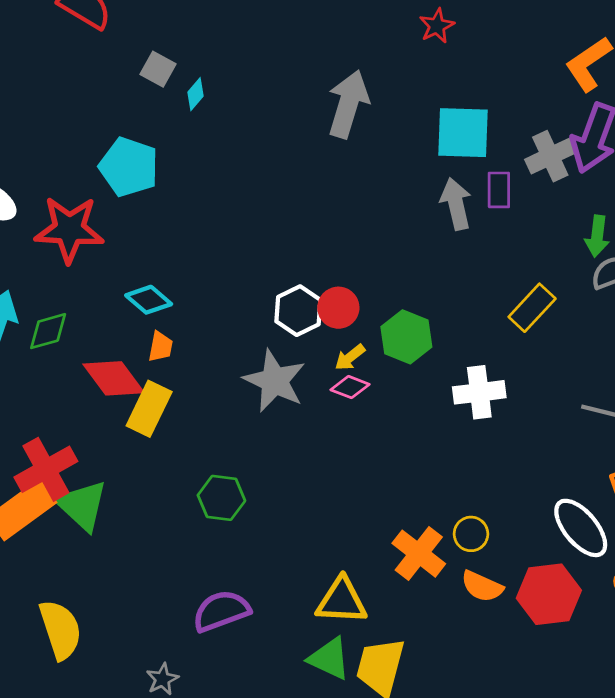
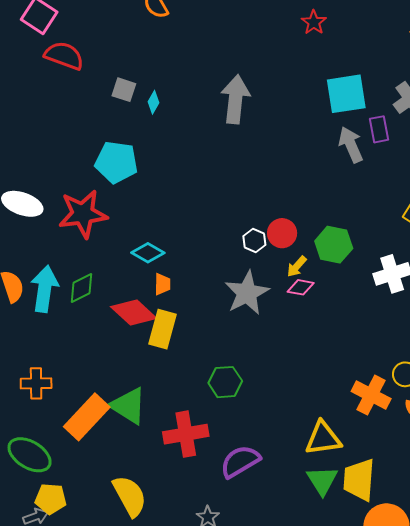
gray arrow: (348, 104) -> (235, 99), moved
white hexagon: (298, 311) -> (254, 241), size x0.7
gray star: (274, 381) -> (247, 293), turned 30
red cross: (46, 469) -> (186, 434), moved, turned 30
green triangle: (329, 658) -> (322, 480), turned 44

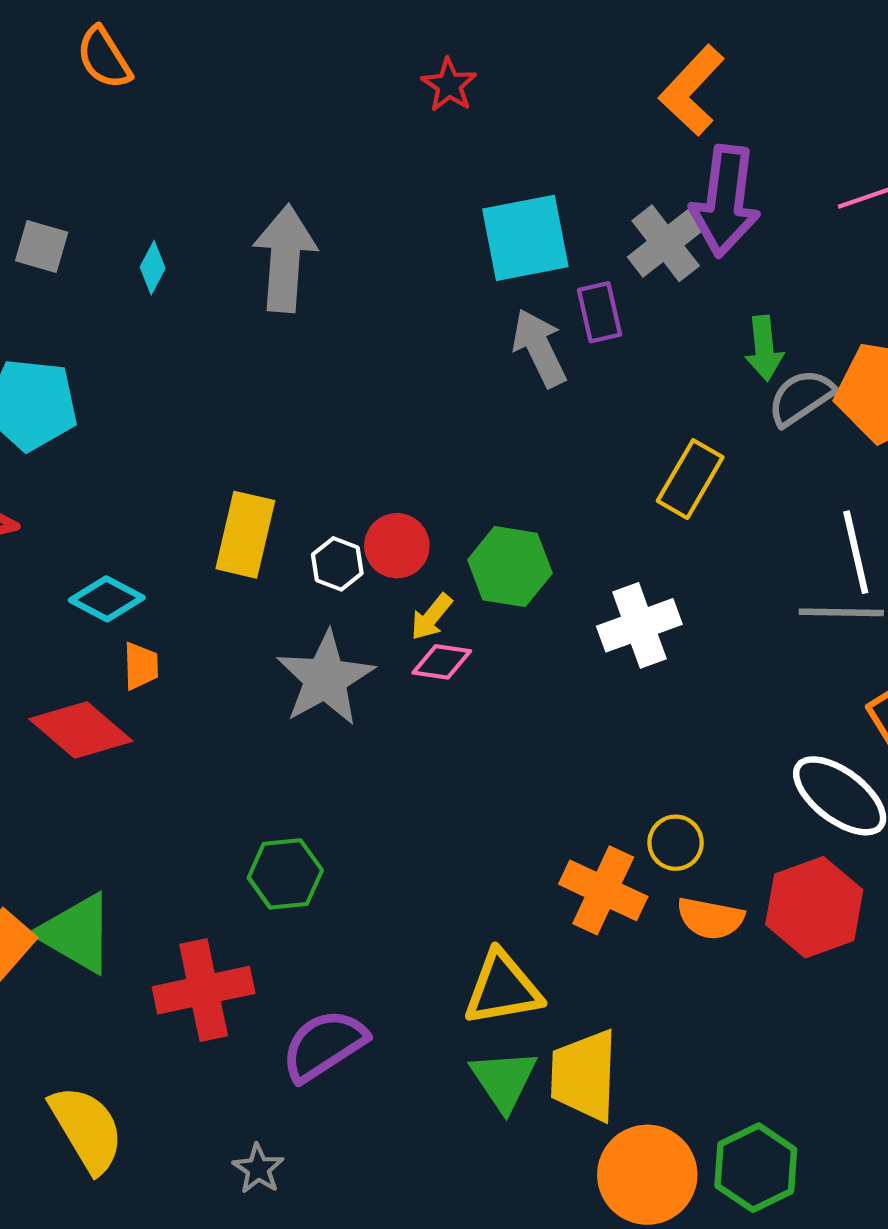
cyan diamond: (153, 102) -> (153, 268), moved
yellow rectangle: (163, 329) -> (245, 535), moved

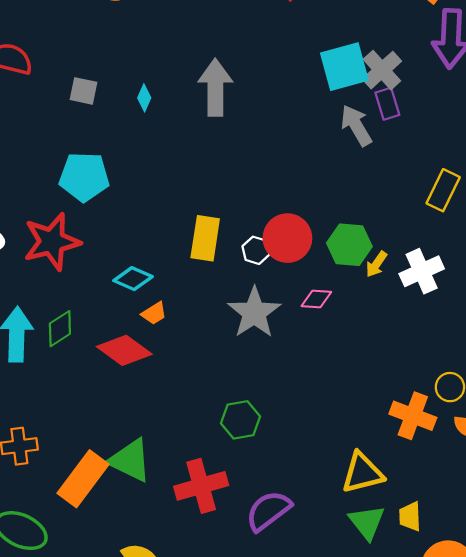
gray cross: (666, 243) -> (382, 70), moved
red circle: (397, 546) -> (287, 238), size x1.4
yellow arrow: (431, 617) -> (376, 264), moved
orange trapezoid: (141, 666) -> (154, 313), turned 64
yellow trapezoid: (584, 1075) -> (410, 516), size x0.6

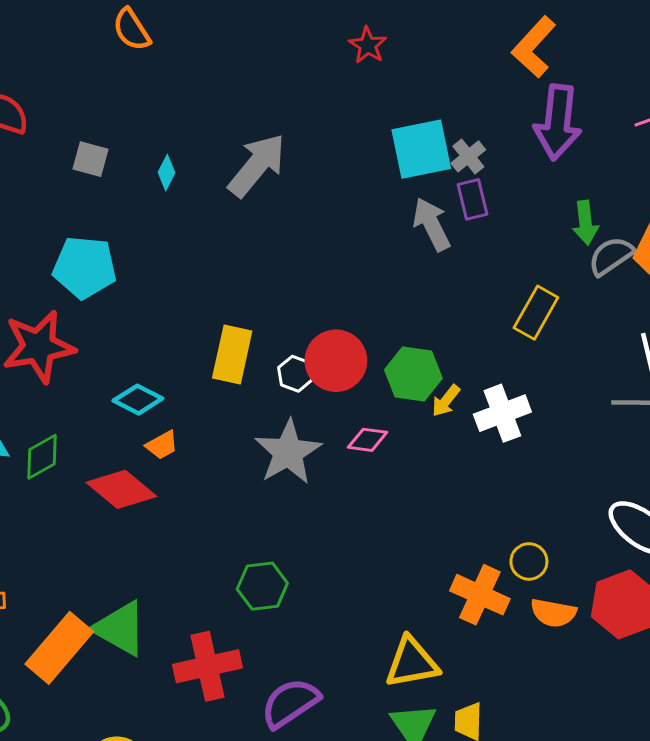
gray cross: (382, 70) -> (468, 156), size x0.7
gray arrow: (215, 88) -> (257, 165), turned 36

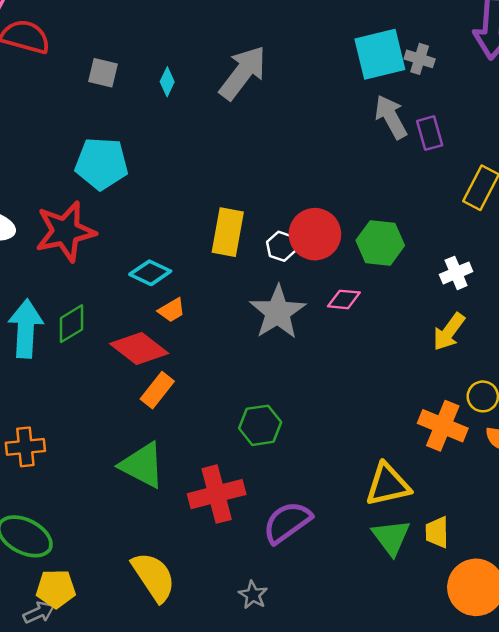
gray cross: (468, 156) -> (420, 59), turned -32
purple rectangle: (473, 199) -> (430, 133), moved
yellow arrow: (446, 401) -> (449, 332), moved, size x1.4
white cross: (502, 413) -> (456, 273), size x0.7
orange rectangle: (59, 648) -> (157, 390), moved, size x0.6

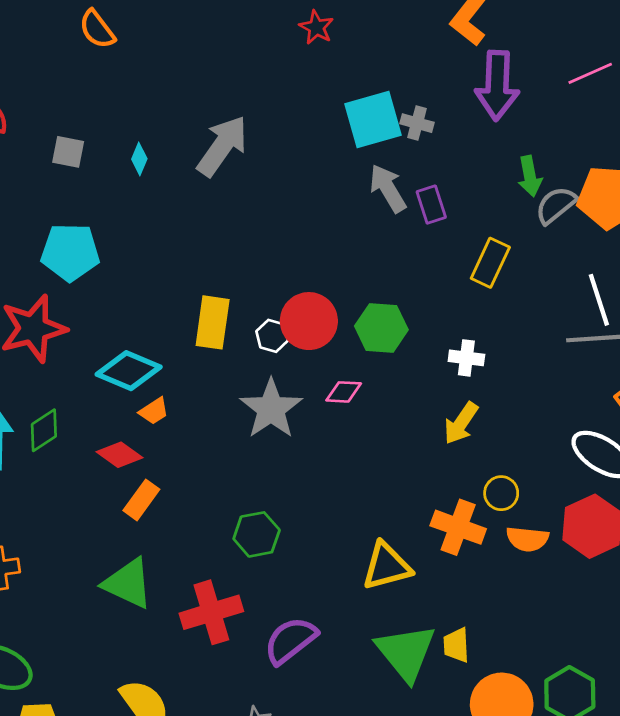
cyan diamond: (150, 273) -> (129, 371), size x1.4
white cross: (456, 273) -> (466, 358), turned 32
red diamond: (139, 349) -> (120, 455), size x0.7
yellow triangle: (388, 485) -> (387, 566), moved
green triangle: (391, 537) -> (406, 652), size x1.4

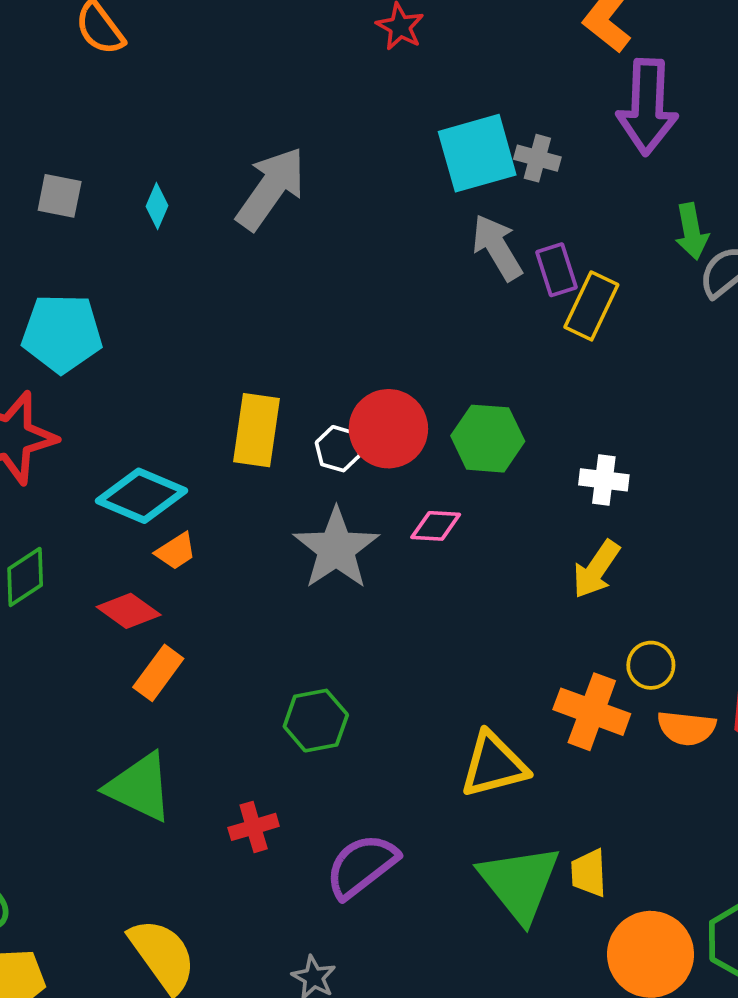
yellow rectangle: (490, 263) -> (591, 306), moved
red cross: (211, 612) -> (254, 827), size x0.6

